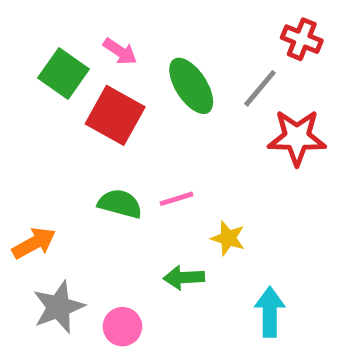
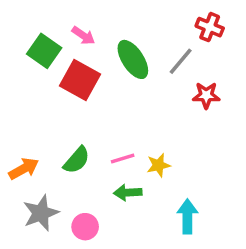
red star: (297, 137) -> (206, 95), size x0.7
pink line: (176, 199) -> (123, 158), moved
green semicircle: (120, 204) -> (77, 160), moved, turned 116
yellow star: (228, 238) -> (158, 165), turned -30

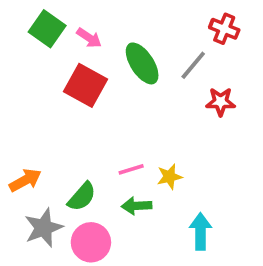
green square: (44, 51) -> (47, 29), moved
green semicircle: (77, 160) -> (82, 197), moved
pink circle: (85, 227) -> (91, 242), size x1.4

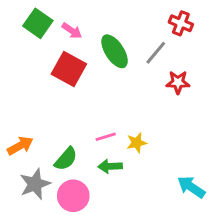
cyan arrow: (200, 231) -> (191, 187), moved, turned -56

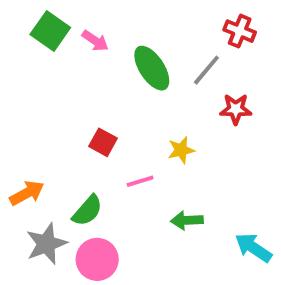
red square: (69, 69) -> (103, 142), moved, size x0.6
yellow star: (137, 143) -> (181, 150), moved
green arrow: (110, 166) -> (187, 220), moved

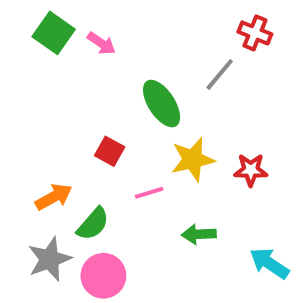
green ellipse: (152, 68) -> (162, 104), moved
red star: (236, 109) -> (251, 170), moved
yellow star: (181, 150) -> (193, 160), size x1.5
orange arrow: (27, 193) -> (54, 197), moved

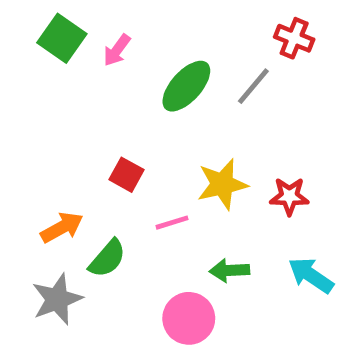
pink arrow: (101, 43) -> (117, 50), turned 92
green ellipse: (162, 104) -> (186, 86), moved, turned 75
cyan arrow: (269, 263) -> (311, 275), moved
pink circle: (103, 276) -> (189, 318), moved

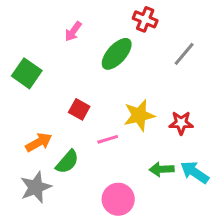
green square: (62, 38) -> (27, 73), moved
red cross: (294, 38) -> (145, 19), moved
gray line: (253, 86) -> (184, 54), moved
green arrow: (229, 270) -> (162, 169), moved

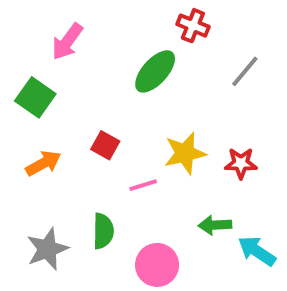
pink arrow: (73, 31) -> (67, 42), moved, size x1.4
orange arrow: (39, 142) -> (43, 163), moved
green semicircle: (67, 162) -> (103, 231), moved, turned -40
cyan arrow: (195, 172) -> (257, 251), moved

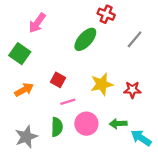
pink line: (143, 185) -> (68, 102), moved
pink circle: (157, 265) -> (86, 124), moved

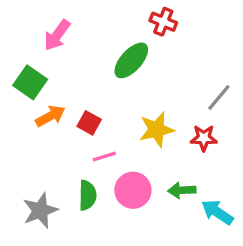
gray line: (135, 39) -> (219, 98), moved
orange arrow: (24, 90) -> (50, 116), moved

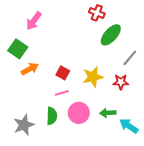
green ellipse: (131, 60) -> (111, 35), moved
red square: (89, 123) -> (63, 73), moved

